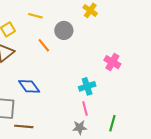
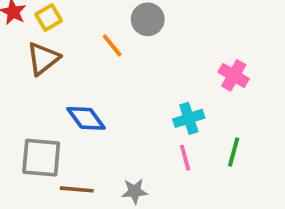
green line: (112, 123) -> (234, 152), moved
gray star: (80, 127) -> (135, 191), moved

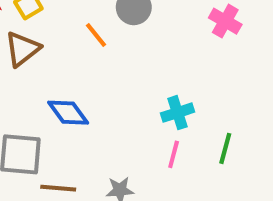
pink cross: (234, 75) -> (225, 21), moved
pink line: (185, 158) -> (174, 154), turned 30

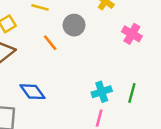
green line: (225, 148) -> (132, 93), moved

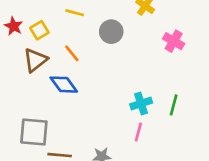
orange line: (50, 43) -> (72, 53), moved
blue diamond: (32, 92) -> (64, 85), moved

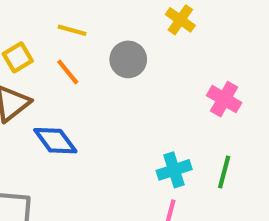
pink cross: (174, 41) -> (224, 99), moved
orange line: (72, 53) -> (68, 72), moved

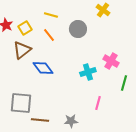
pink cross: (224, 99) -> (111, 61), moved
cyan cross: (174, 170) -> (88, 72), moved

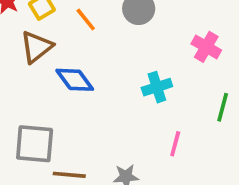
pink cross: (111, 61) -> (206, 47), moved

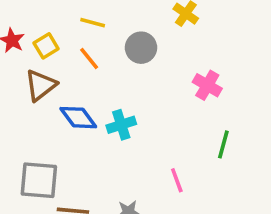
cyan cross: (157, 87) -> (121, 125), moved
pink line: (175, 144) -> (177, 180), turned -35

